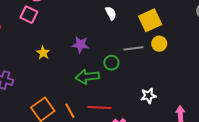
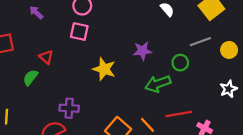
yellow circle: (159, 44) -> (229, 50), moved
yellow star: (43, 53) -> (104, 69), size x1.5

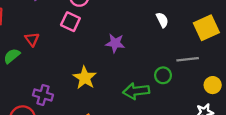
yellow circle: (229, 50) -> (213, 85), moved
purple star: (142, 51) -> (115, 43), moved
yellow star: (104, 69) -> (85, 78), moved

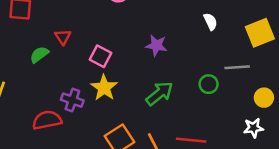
pink square: (70, 22) -> (101, 56), moved
yellow star: (85, 78) -> (104, 88), moved
green arrow: (136, 91) -> (159, 93), moved, turned 145

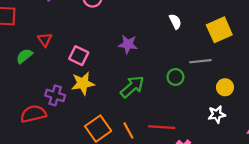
yellow star: (104, 88) -> (83, 83), turned 30

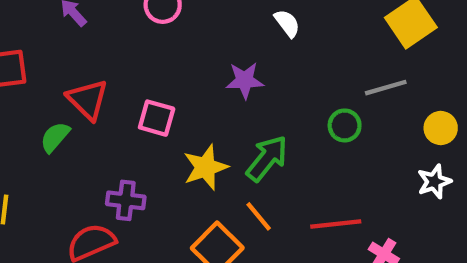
white semicircle: (175, 21) -> (287, 23), moved
red triangle: (45, 40) -> (88, 100), size x1.5
yellow star: (83, 83) -> (205, 167), moved
orange line: (128, 130) -> (259, 216), moved

